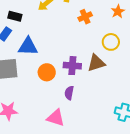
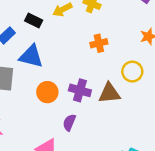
black rectangle: (15, 16) -> (34, 21), moved
orange cross: (85, 17) -> (99, 43), moved

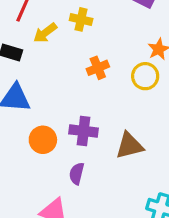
yellow circle: (132, 72) -> (145, 76), moved
brown triangle: (109, 93) -> (129, 146), moved

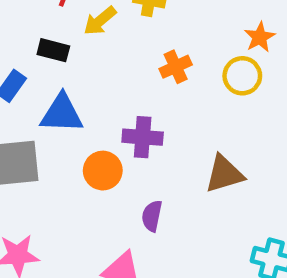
purple cross: (84, 131) -> (143, 137), moved

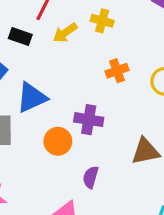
black rectangle: (53, 50) -> (20, 37), moved
blue triangle: (62, 114) -> (32, 98), turned -32

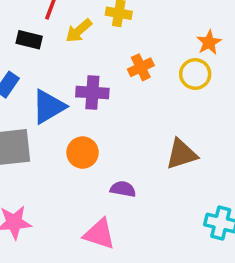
purple cross: (89, 120) -> (92, 93), moved
purple semicircle: (91, 177) -> (123, 189), turned 90

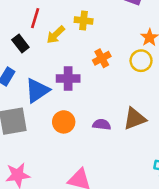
black rectangle: (29, 40) -> (20, 43), turned 42
purple semicircle: (123, 189) -> (102, 125), moved

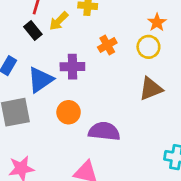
black rectangle: (20, 43) -> (33, 30), moved
brown triangle: (135, 119) -> (151, 89), moved
purple semicircle: (102, 125) -> (104, 131), moved, size x1.6

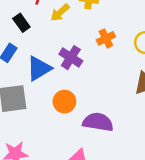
black rectangle: (33, 30) -> (21, 23), moved
purple cross: (72, 67) -> (71, 58), turned 30

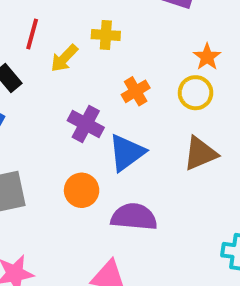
blue triangle: (39, 68) -> (127, 153), moved

